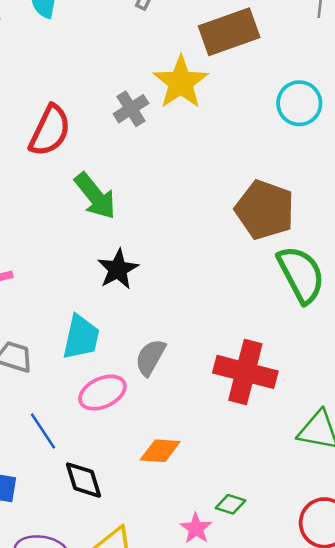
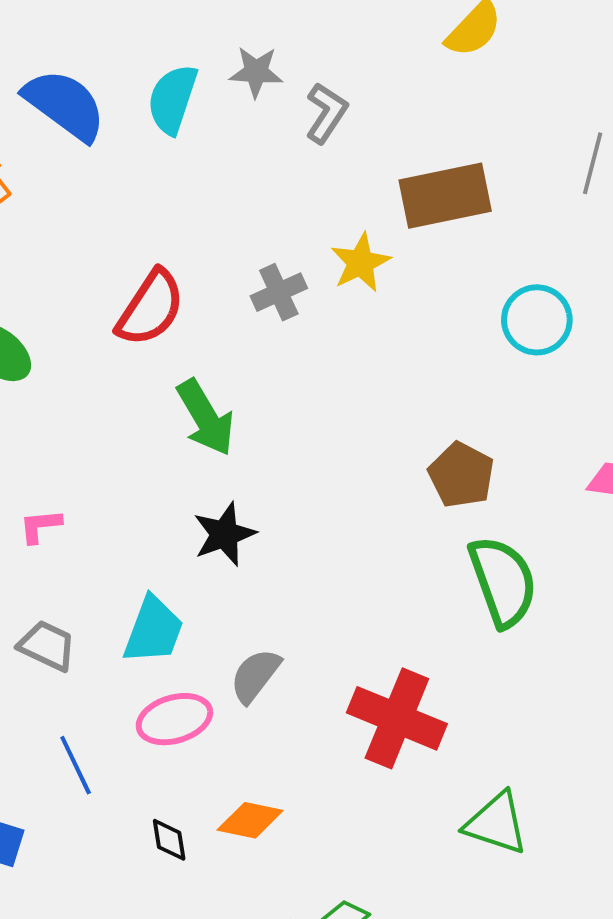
yellow star: (181, 82) -> (361, 263), size x0.7
brown pentagon: (265, 210) -> (461, 475), size x0.7
black diamond: (83, 480) -> (169, 840), moved, size x0.7

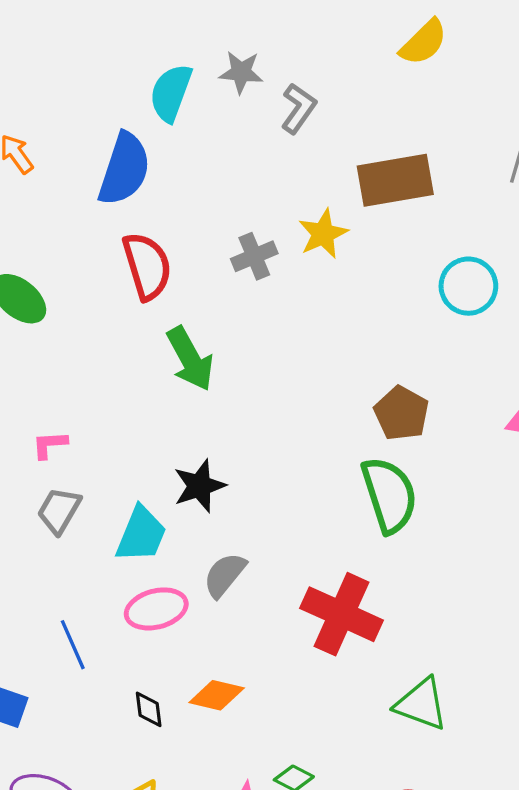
blue semicircle: (65, 105) -> (124, 169), moved, turned 70
red semicircle: (150, 308) -> (147, 266), turned -52
black star: (224, 534) -> (199, 486), moved
green semicircle: (503, 581) -> (389, 495), moved
gray trapezoid: (47, 646) -> (59, 510), moved, turned -87

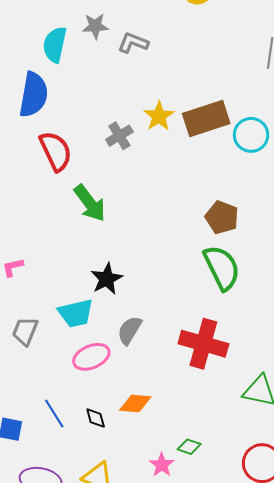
gray L-shape: (299, 108) -> (133, 43), turned -96
brown rectangle: (395, 180) -> (206, 118), moved
gray trapezoid: (59, 510) -> (25, 331), moved
cyan trapezoid: (141, 534) -> (76, 313), turned 63
blue line: (73, 645) -> (54, 413), moved

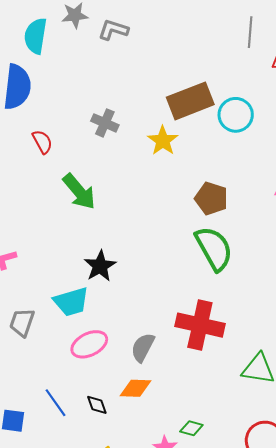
yellow star: (159, 116) -> (163, 141), moved
gray cross: (119, 136) -> (105, 123), turned -32
red semicircle: (56, 151) -> (42, 142), size x0.6
gray semicircle: (130, 330) -> (143, 347), moved

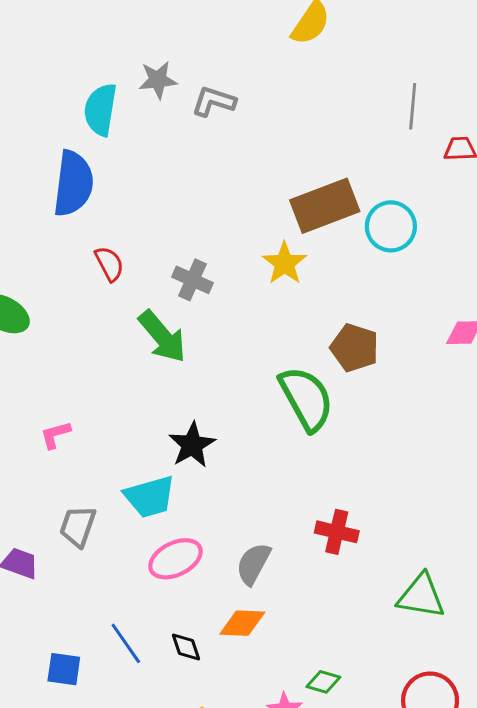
gray cross: (105, 123) -> (192, 280), moved
green semicircle: (214, 248) -> (306, 399), moved
red cross: (200, 325) -> (337, 532), size x0.6

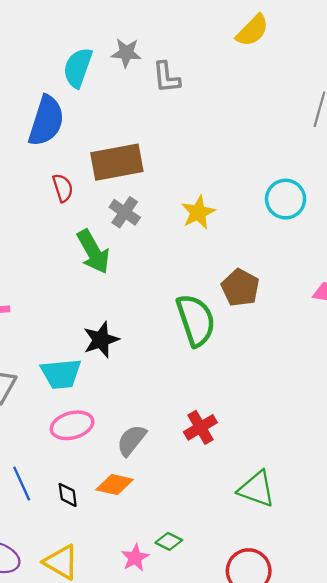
gray L-shape: (214, 101) -> (166, 77), turned -124
brown rectangle: (325, 206) -> (117, 162), moved
red cross: (337, 532) -> (200, 427), turned 36

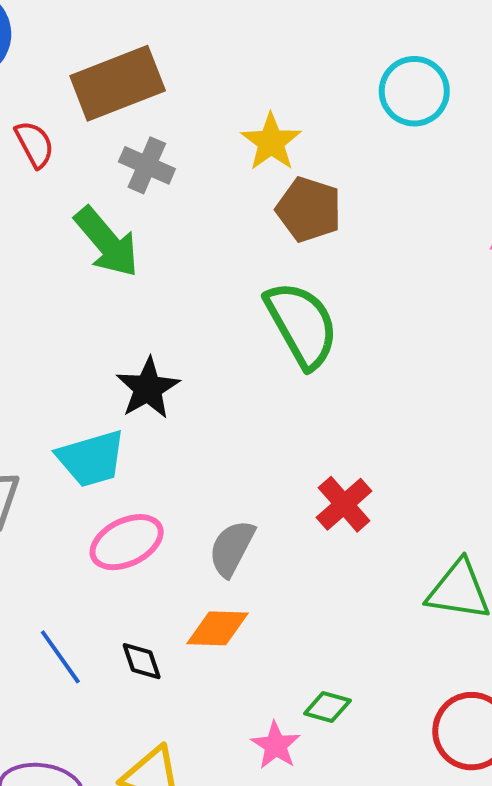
brown pentagon: (240, 288) -> (309, 209), moved

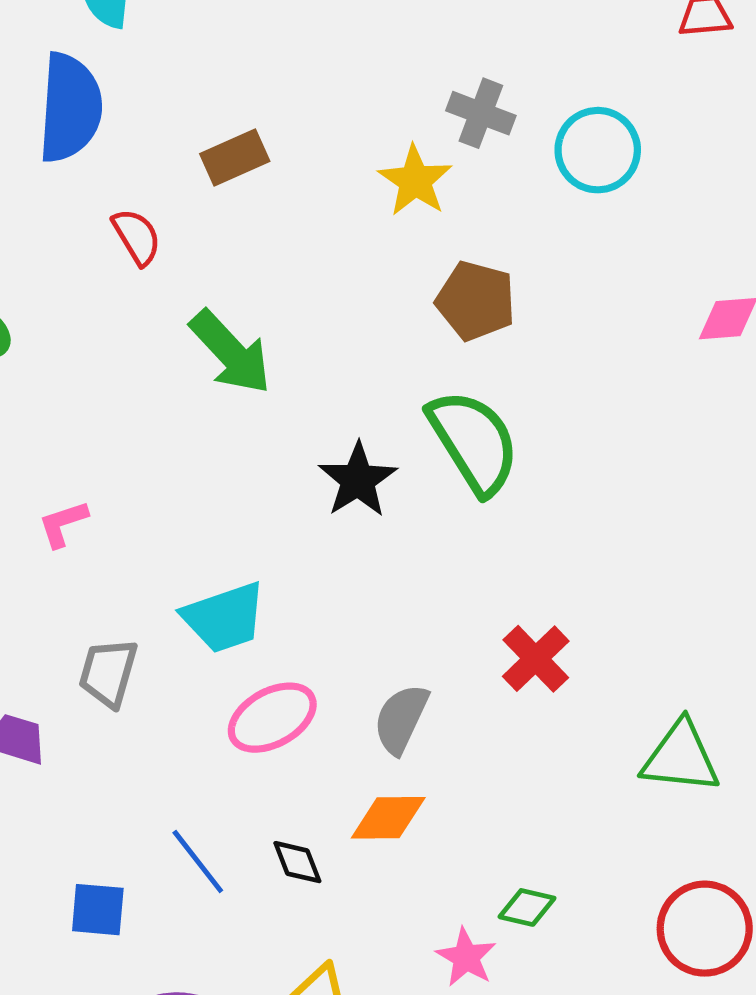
brown rectangle: (118, 83) -> (235, 157), size x0.6
yellow star: (271, 142) -> (415, 181), moved
gray cross: (147, 165) -> (481, 113), moved
black star: (148, 388) -> (358, 480), moved

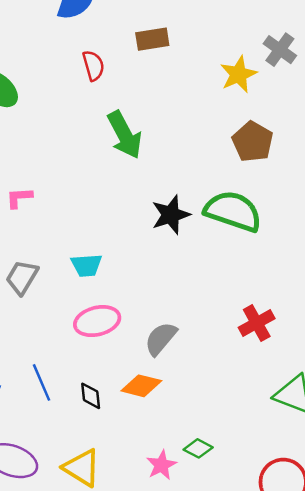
green semicircle: (474, 442) -> (233, 211), turned -54
cyan trapezoid: (224, 618) -> (87, 265), size x0.7
red cross: (536, 659) -> (257, 323), moved

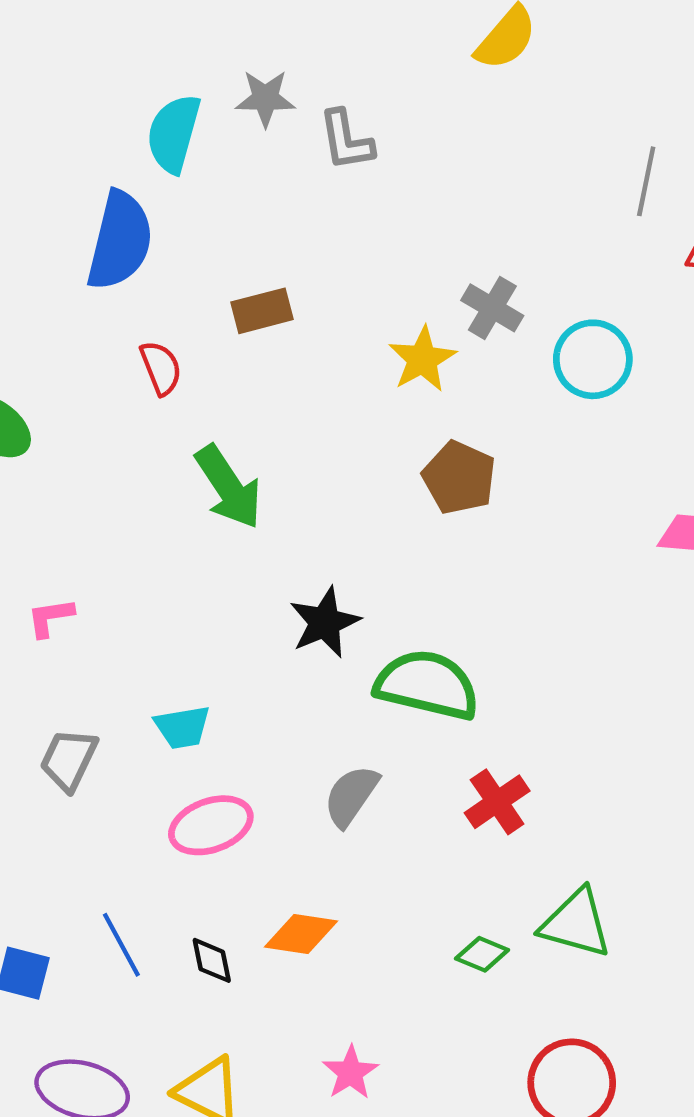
green semicircle: (233, 211) -> (427, 685), moved
gray semicircle: (161, 339) -> (351, 796), moved
green diamond: (198, 448) -> (482, 954), moved

